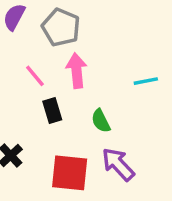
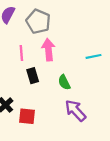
pink line: (35, 76) -> (21, 53), turned 35
red square: (70, 173) -> (27, 116), moved, size x0.7

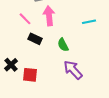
pink line: (21, 53) -> (25, 19), turned -40
black rectangle: (33, 76) -> (35, 39), turned -48

